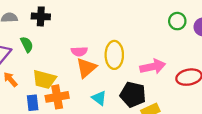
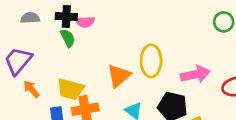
green semicircle: (27, 44) -> (68, 38), moved
pink semicircle: (79, 51) -> (85, 22), moved

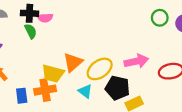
yellow ellipse: (151, 61) -> (100, 69), moved, turned 55
yellow trapezoid: (70, 89) -> (53, 73), moved

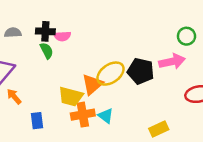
pink arrow: (136, 61) -> (172, 61), moved
yellow ellipse: (100, 69) -> (111, 74), moved
black pentagon: (117, 88) -> (141, 71), moved
orange cross: (45, 90) -> (83, 115), moved

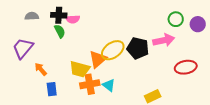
orange arrow: (14, 96) -> (41, 69), moved

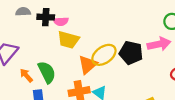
gray semicircle: (32, 16) -> (23, 12), moved
green semicircle: (60, 31) -> (47, 72), moved, size x1.5
yellow trapezoid: (80, 69) -> (68, 40), moved

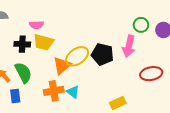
black cross: (46, 17) -> (22, 44), moved
pink arrow: (159, 44) -> (129, 46), turned 115

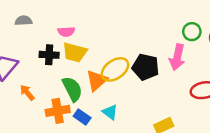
green semicircle: (23, 73) -> (72, 89), moved
orange cross: (54, 91) -> (58, 111), moved
blue rectangle: (15, 96) -> (82, 117), moved, turned -48

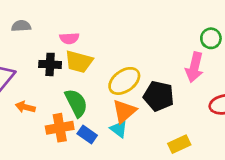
black pentagon: (145, 67) -> (159, 96), moved
orange triangle: (97, 80) -> (124, 111), moved
orange arrow: (27, 93) -> (25, 107), turned -35

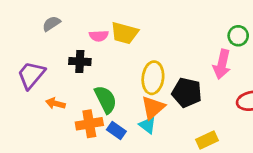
gray semicircle: (21, 26) -> (51, 24), turned -30
yellow trapezoid: (79, 62) -> (124, 33), moved
yellow ellipse: (124, 81) -> (153, 78), turned -48

